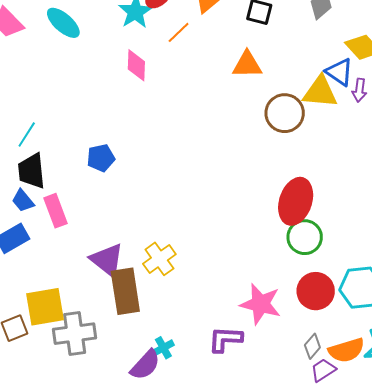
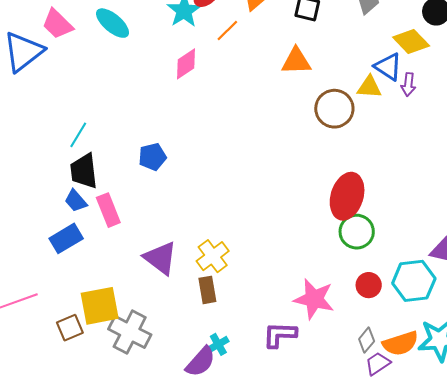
pink diamond: (136, 65) -> (186, 64), turned 56
yellow triangle: (320, 92) -> (369, 87), size x0.7
brown rectangle: (125, 291) -> (207, 290), moved, size x0.6
red circle: (316, 291) -> (369, 285), size x0.7
gray cross: (75, 334) -> (130, 332), turned 36

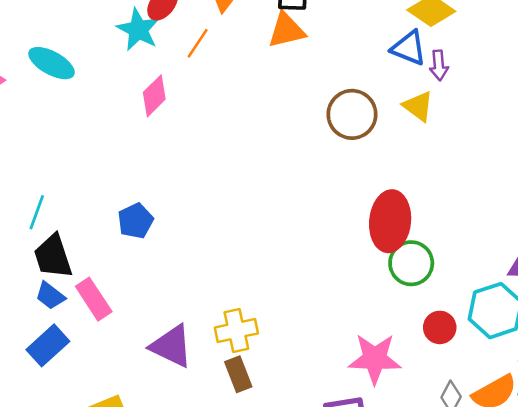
orange triangle: (296, 61) -> (286, 30), moved
yellow triangle: (369, 87) -> (418, 106), moved, turned 44
yellow cross: (213, 256) -> (236, 330), turned 36

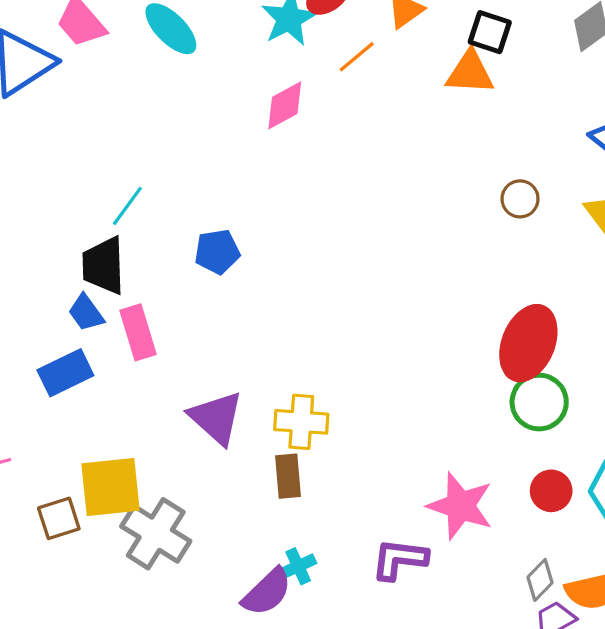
brown circle: (352, 114) -> (520, 199), size x0.6
cyan line: (37, 212) -> (127, 206), moved

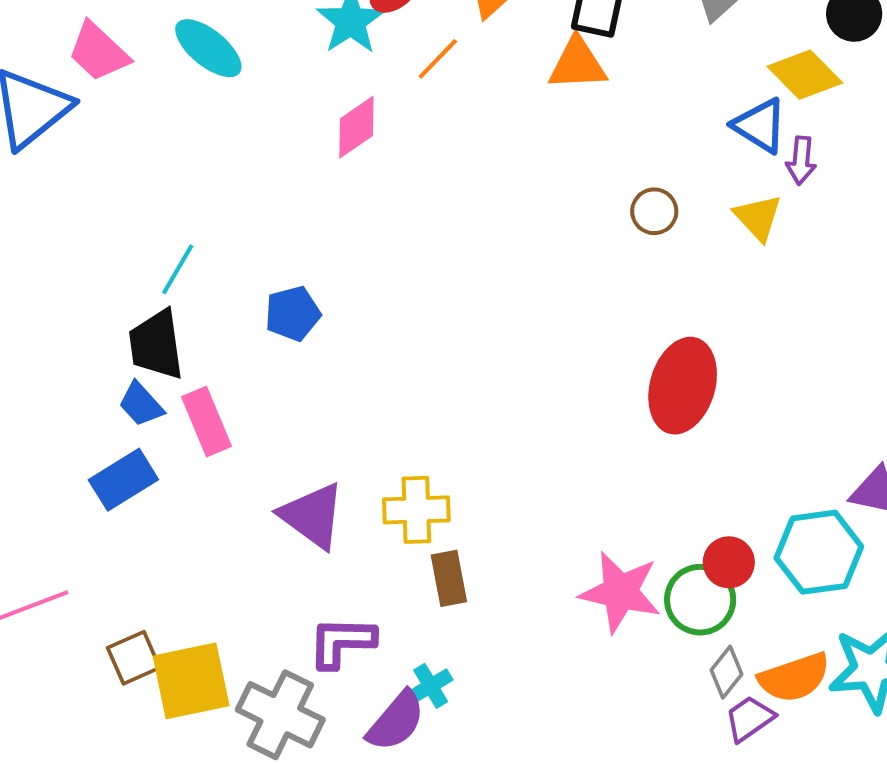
green circle: (539, 402) -> (700, 600), moved
brown rectangle: (288, 476) -> (449, 578), moved
yellow square: (110, 487) -> (191, 681), moved
gray cross: (156, 534) -> (280, 715), moved
purple L-shape: (399, 559) -> (342, 642), moved

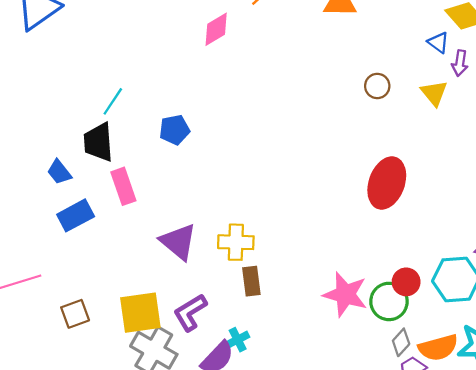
blue triangle: (760, 126) -> (438, 42), size x0.7
blue trapezoid: (141, 404) -> (59, 172), moved
purple L-shape: (342, 642) -> (190, 312), turned -36
yellow square: (191, 681) -> (140, 313), moved

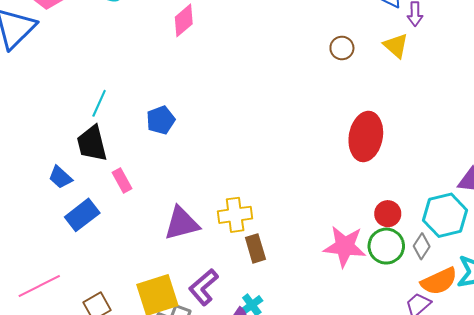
pink rectangle: (123, 186) -> (122, 180), size x0.7
purple triangle: (178, 242) -> (182, 223), turned -45
red circle: (406, 282) -> (388, 214), moved
gray diamond: (401, 342) -> (422, 246), moved

